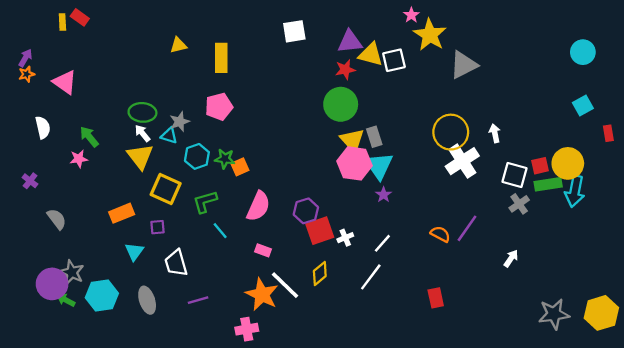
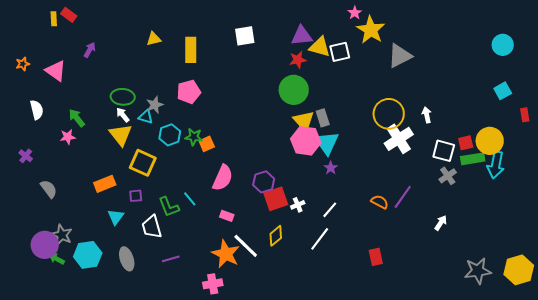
white square: (294, 31) -> (245, 36), moved
purple arrow: (25, 58) -> (90, 50), moved
green L-shape: (205, 202) -> (169, 207), moved, turned -95

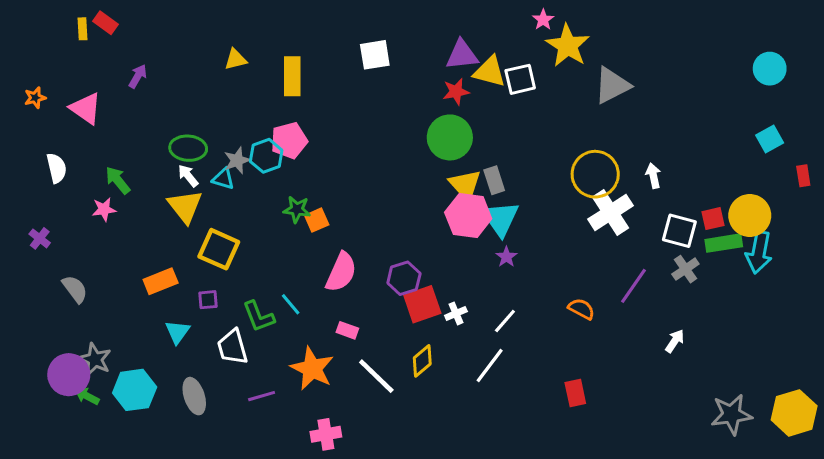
cyan hexagon: (170, 135) -> (266, 156), moved
purple line: (403, 197) -> (633, 286), moved
orange star: (226, 254) -> (312, 369), moved

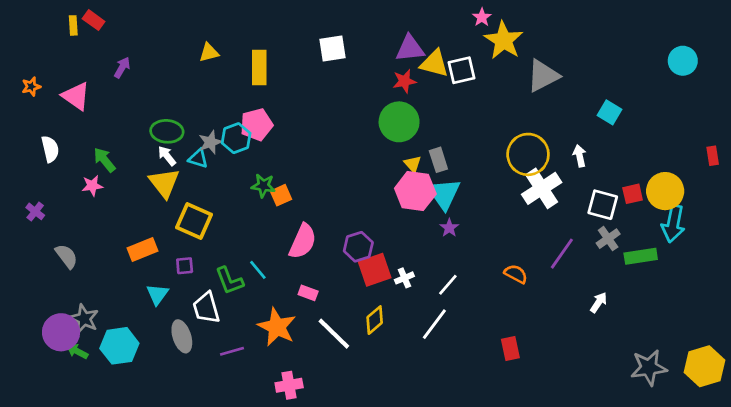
cyan square: (770, 139) -> (609, 112), moved, turned -30
yellow triangle: (465, 185) -> (413, 164), size x0.6
green rectangle: (724, 243) -> (641, 256), moved
gray ellipse: (194, 396) -> (182, 336), moved

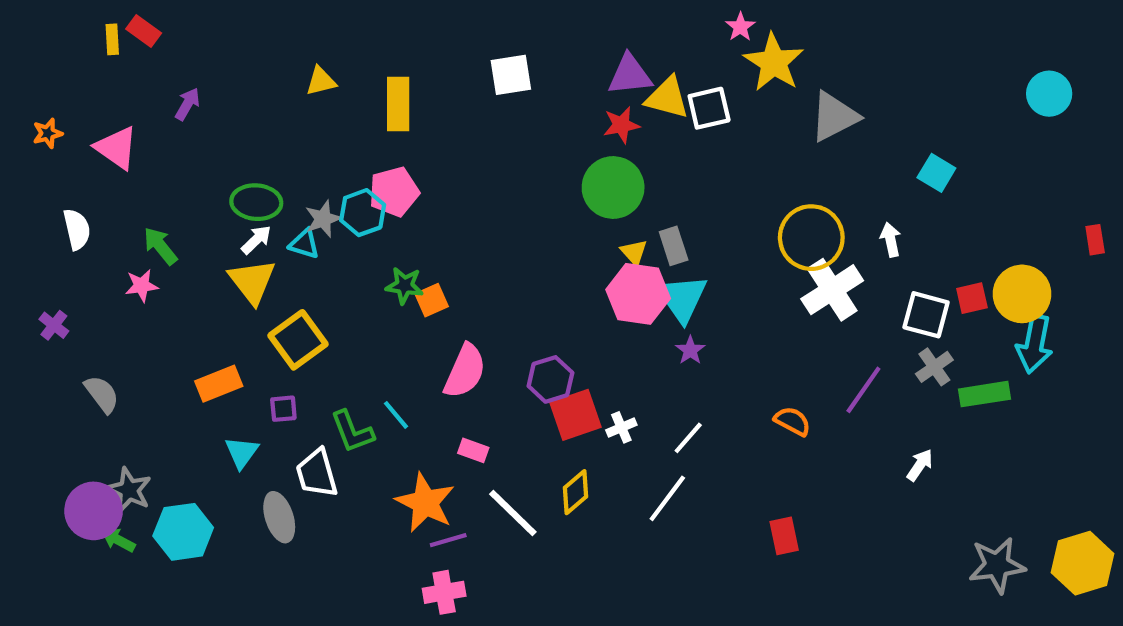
white arrow: (167, 156) -> (256, 240), turned 85
yellow square: (194, 221) -> (298, 340), turned 30
purple line: (232, 351) -> (448, 540), moved

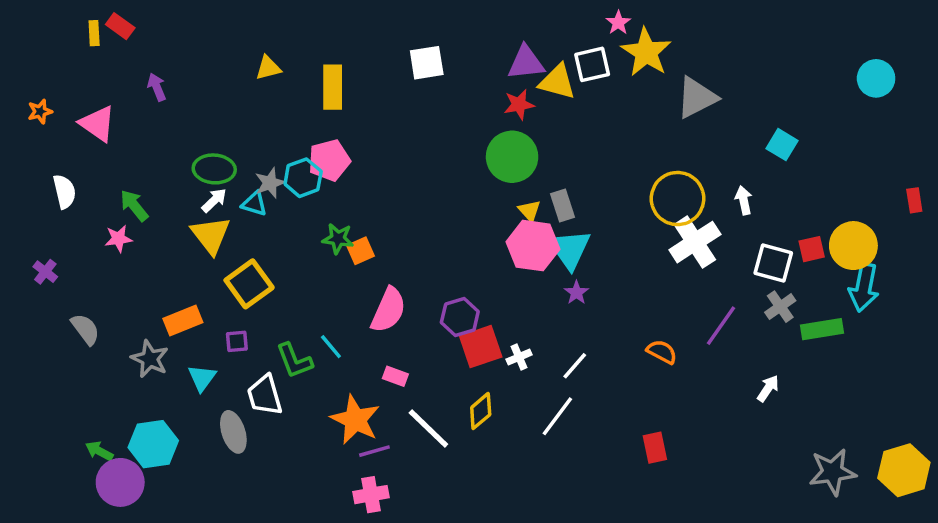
purple arrow: (187, 104) -> (157, 87), turned -52
white square: (709, 108) -> (592, 64), moved
gray star: (129, 490) -> (150, 359), moved
purple circle: (94, 511) -> (120, 482), moved

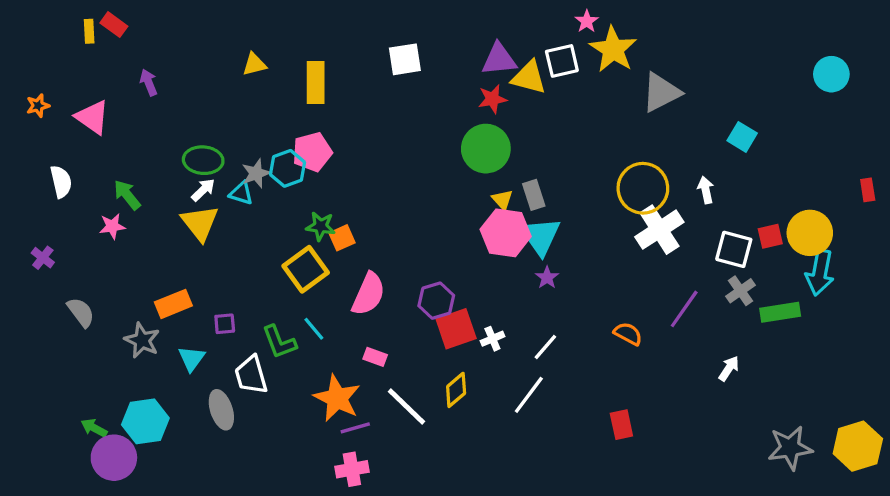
yellow square: (249, 284) -> (306, 269), moved

